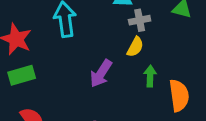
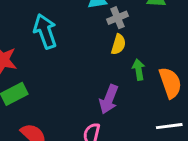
purple arrow: (101, 73) -> (109, 99), moved

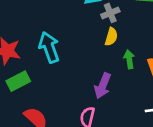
cyan arrow: (45, 31) -> (49, 47), moved

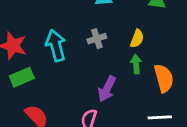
gray cross: (110, 13) -> (97, 39), moved
yellow semicircle: (111, 37) -> (137, 39), moved

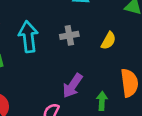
green arrow: (136, 64) -> (102, 101), moved

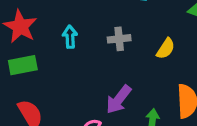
cyan arrow: (28, 37) -> (70, 37), size x0.6

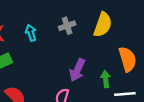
yellow semicircle: (166, 49) -> (103, 25), size x1.5

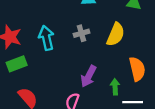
cyan arrow: (31, 33) -> (46, 38), size x1.5

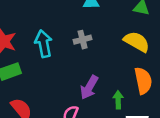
yellow semicircle: (116, 34) -> (137, 42), moved, turned -85

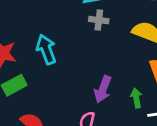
gray cross: (83, 40) -> (99, 20), moved, turned 30

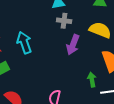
purple arrow: (103, 89) -> (73, 45), moved

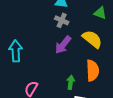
cyan arrow: (24, 43) -> (16, 51), moved

